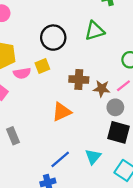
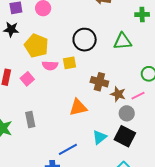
cyan triangle: (93, 157) -> (100, 137), moved

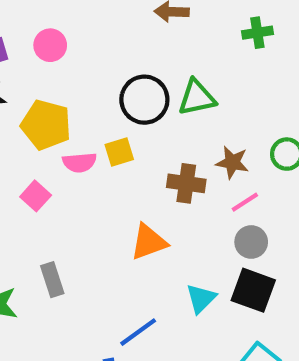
green triangle: (123, 41) -> (197, 98), moved
brown star: (118, 94) -> (232, 162), moved
pink line: (138, 96) -> (245, 202), moved

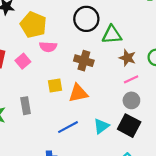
green triangle: (197, 98) -> (112, 35), moved
yellow square: (119, 152) -> (55, 85), moved
brown cross: (186, 183) -> (84, 61), moved
blue line: (138, 332) -> (68, 127), moved

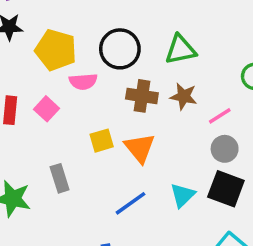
black circle: (86, 19) -> (120, 49), moved
brown star: (127, 58) -> (184, 96), moved
orange triangle: (78, 93) -> (140, 148), turned -50

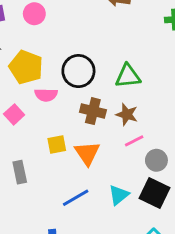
pink line: (220, 116) -> (134, 141), moved

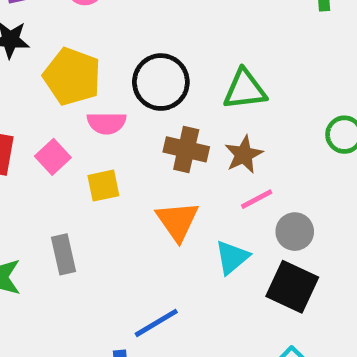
brown star: (127, 114) -> (244, 155), turned 30
yellow square: (57, 144) -> (103, 186), moved
cyan triangle: (119, 195) -> (232, 257), moved
blue line: (76, 198) -> (156, 323), moved

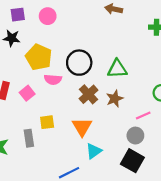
brown cross: (186, 149) -> (89, 94), turned 30
yellow square: (103, 186) -> (47, 122), moved
pink line: (257, 199) -> (143, 116), moved
cyan triangle: (232, 257) -> (94, 151), moved

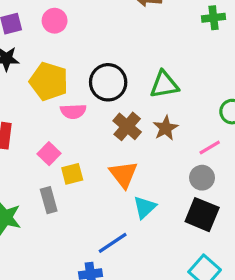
pink square: (27, 93) -> (49, 154), moved

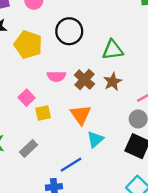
black circle: (108, 82) -> (69, 31), moved
pink semicircle: (73, 111) -> (56, 76), moved
gray rectangle: (49, 200) -> (29, 148), moved, turned 60

